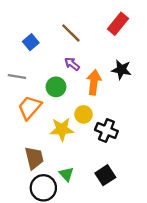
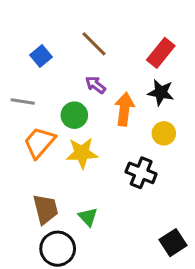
red rectangle: (118, 24) -> (161, 53), moved
yellow circle: (84, 114) -> (164, 133), moved
yellow star: (62, 129) -> (82, 153), moved
green triangle: (66, 174) -> (88, 217), moved
black square: (105, 175) -> (173, 243), moved

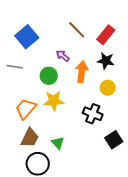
brown line: (94, 44) -> (77, 30), moved
blue square: (41, 56) -> (27, 37), size x1.6
orange trapezoid: (39, 142) -> (26, 109), moved
brown trapezoid: (45, 209) -> (30, 138), turned 40
black square: (173, 243) -> (114, 140), moved

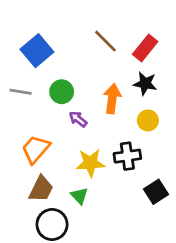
purple arrow: (63, 56) -> (78, 119), moved
green circle: (49, 76) -> (62, 92), moved
yellow star: (54, 101) -> (90, 163), moved
black cross: (93, 114) -> (127, 156), turned -30

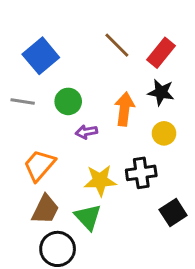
purple arrow: (78, 119) -> (86, 132), turned -48
green triangle: (79, 196) -> (88, 217), size x1.4

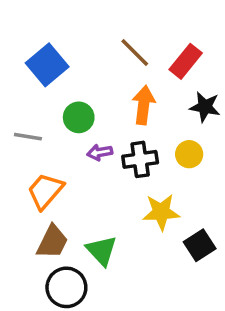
black star: (161, 92) -> (205, 107), moved
gray line: (23, 101) -> (28, 137), moved
orange arrow: (124, 109) -> (144, 105), moved
black cross: (141, 173) -> (140, 159), moved
yellow star: (100, 181) -> (161, 212), moved

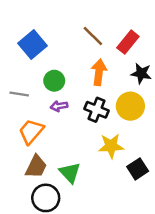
purple arrow: (100, 152) -> (59, 106), moved
yellow circle: (189, 154) -> (130, 106), size x1.5
black cross: (140, 159) -> (97, 110), turned 30

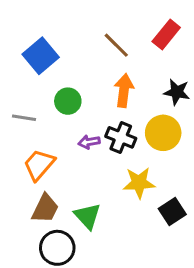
red rectangle: (128, 42) -> (166, 35), moved
purple arrow: (59, 106) -> (89, 142), moved

